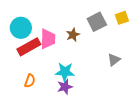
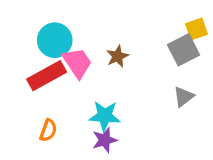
gray square: (97, 22) -> (184, 50), moved
cyan circle: (21, 28) -> (55, 40), moved
pink trapezoid: (48, 39) -> (77, 63), turned -35

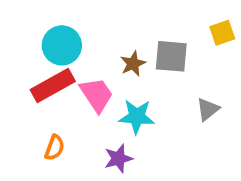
gray square: (184, 50) -> (171, 56), moved, turned 32
pink trapezoid: (77, 63) -> (96, 95), moved
cyan star: (105, 116) -> (137, 117), moved

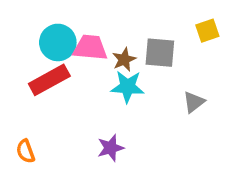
pink trapezoid: (96, 95) -> (90, 48), moved, turned -51
cyan star: (137, 117) -> (128, 87), moved
orange semicircle: (55, 148) -> (26, 151), moved, turned 140

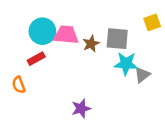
red rectangle: (49, 80) -> (36, 59), size x0.6
cyan star: (128, 87) -> (126, 64), moved
orange semicircle: (26, 151) -> (19, 85), moved

